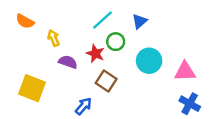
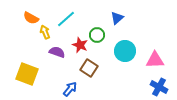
cyan line: (103, 20) -> (66, 19), moved
orange semicircle: (25, 21) -> (31, 18), moved

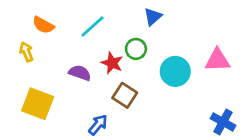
blue triangle: (117, 18) -> (153, 17), moved
yellow arrow: (45, 32) -> (26, 52), moved
pink triangle: (155, 60) -> (217, 60), moved

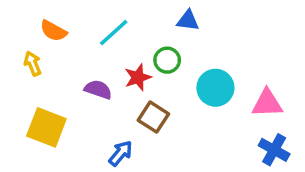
blue triangle: (153, 17) -> (188, 20), turned 48
pink triangle: (217, 60) -> (267, 103), moved
red star: (112, 63) -> (138, 77), turned 30

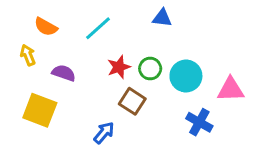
green circle: (167, 60) -> (150, 69), moved
purple semicircle: (98, 89) -> (64, 73), moved
blue cross: (274, 150) -> (199, 122), moved

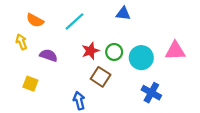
pink triangle: (231, 89) -> (175, 51), moved
yellow square: (40, 110) -> (30, 84), size x0.6
blue arrow: (104, 133) -> (79, 101), turned -54

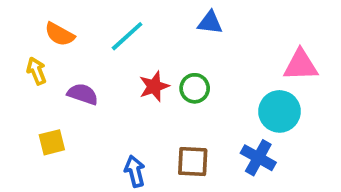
pink triangle: (175, 51) -> (301, 65), moved
cyan circle: (141, 58) -> (279, 111), moved
brown square: (101, 77) -> (193, 162), moved, turned -30
yellow square: (30, 84) -> (52, 142), turned -35

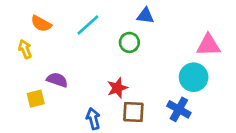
red star: (154, 86) -> (117, 88), moved
green circle: (195, 88) -> (129, 42), moved
purple semicircle: (83, 94) -> (57, 80), moved

